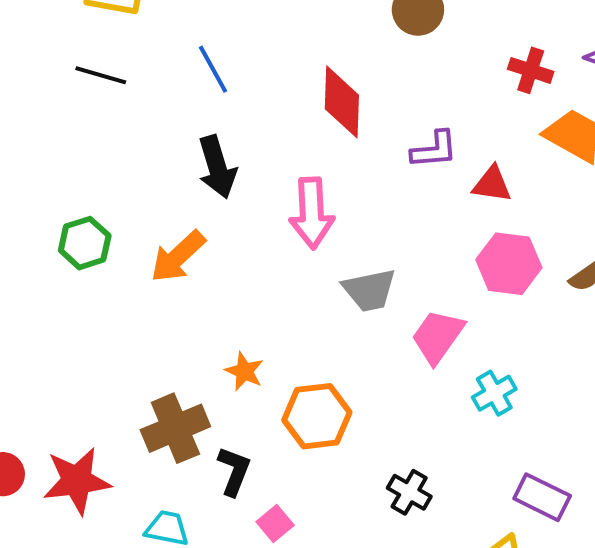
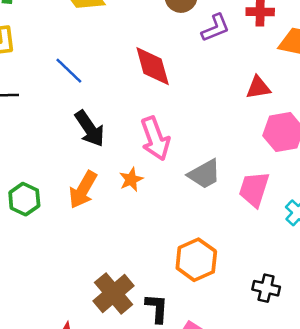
purple L-shape: (434, 150) -> (215, 28), moved
orange star: (244, 371) -> (131, 179), moved, turned -30

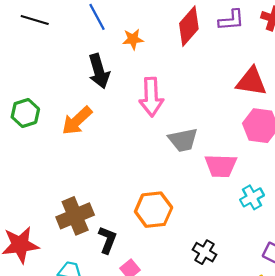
red diamond: (153, 66) -> (189, 26), moved, turned 39
red triangle: (258, 88) -> (251, 82), size x1.4
orange star: (131, 179) -> (133, 39), moved
pink trapezoid: (254, 189) -> (221, 166), turned -124

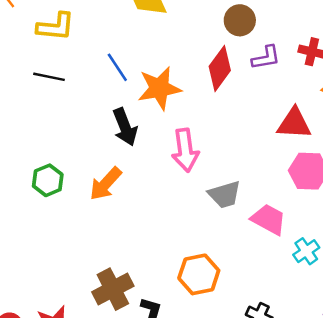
orange star: (133, 39) -> (159, 88), size x1.8
pink trapezoid: (221, 166) -> (269, 219), turned -148

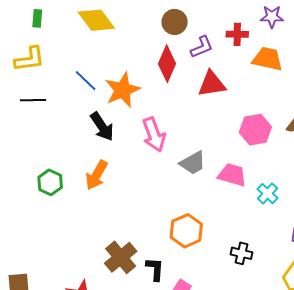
red triangle: (294, 123) -> (212, 84), moved

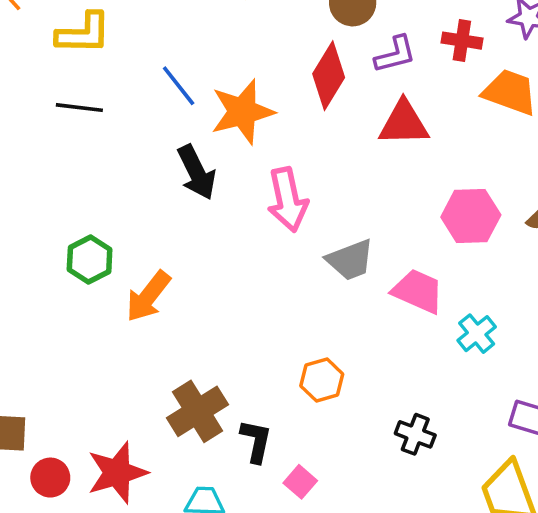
orange arrow: (97, 175) -> (148, 296), moved
orange hexagon: (186, 231) -> (322, 380), size x0.7

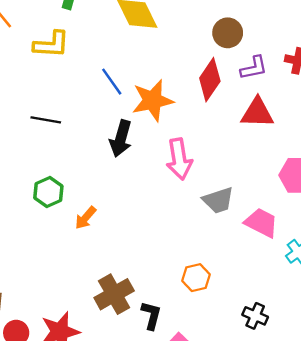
black line: (79, 108) -> (46, 120), moved
black arrow: (197, 172) -> (121, 139), turned 39
orange arrow: (148, 296) -> (85, 218), size x0.7

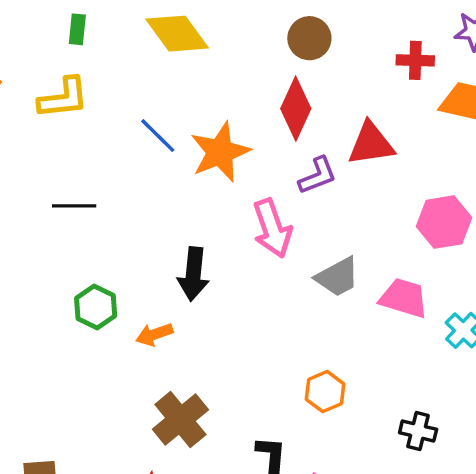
purple L-shape: (254, 68) -> (318, 176), moved
black arrow: (121, 139) -> (193, 274), moved
orange arrow: (85, 218) -> (154, 334), turned 40
brown cross: (114, 294) -> (180, 420), moved

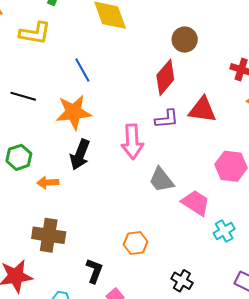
orange star: (220, 152) -> (74, 112), moved
gray trapezoid: (337, 277) -> (161, 180), turned 64
brown cross: (180, 420) -> (49, 235), turned 32

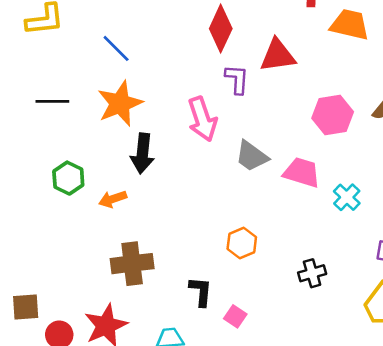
purple L-shape: (167, 119) -> (237, 79), turned -65
black cross: (182, 281) -> (312, 273), turned -30

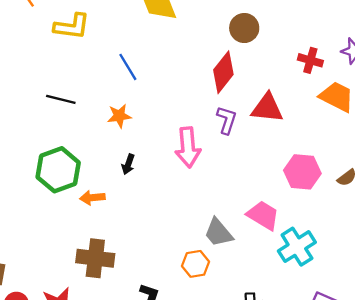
orange star: (120, 104) -> (119, 116), size x0.6
black arrow: (142, 153) -> (128, 164), size x0.6
gray trapezoid: (252, 156) -> (218, 233), moved
green hexagon: (68, 178) -> (58, 170), size x1.5
cyan cross: (347, 197) -> (297, 247), size x1.5

